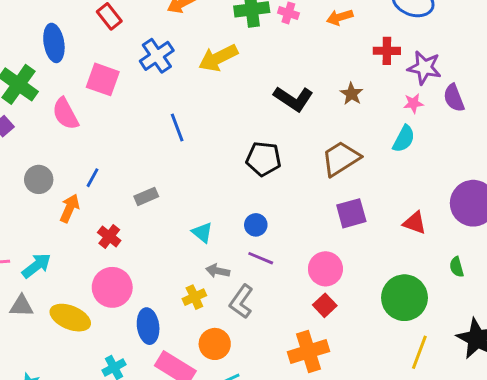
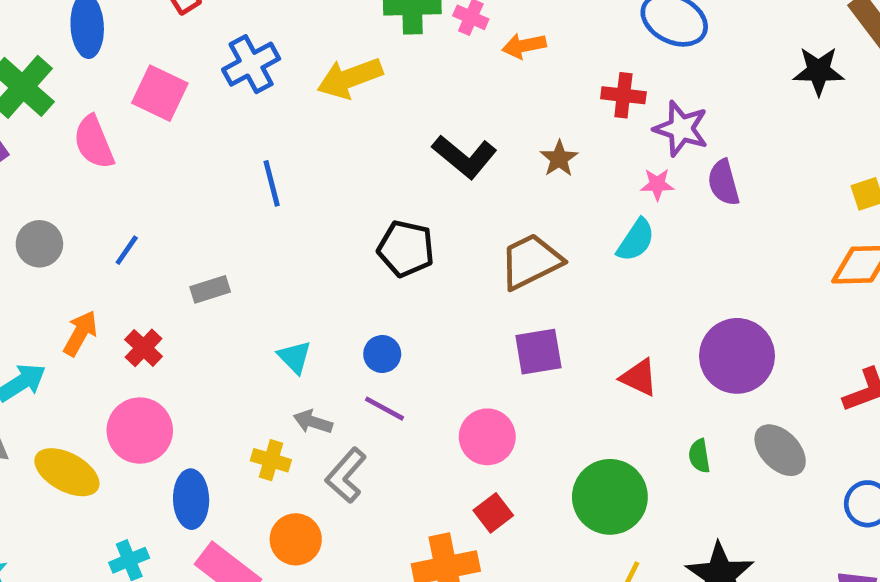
orange arrow: (340, 17) -> (524, 46), moved
orange arrow: (70, 208) -> (80, 333), moved
yellow cross: (194, 297) -> (271, 460), turned 35
red square: (325, 305) -> (493, 513), moved

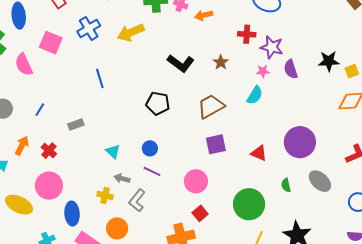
black star: (819, 71) -> (329, 61), moved

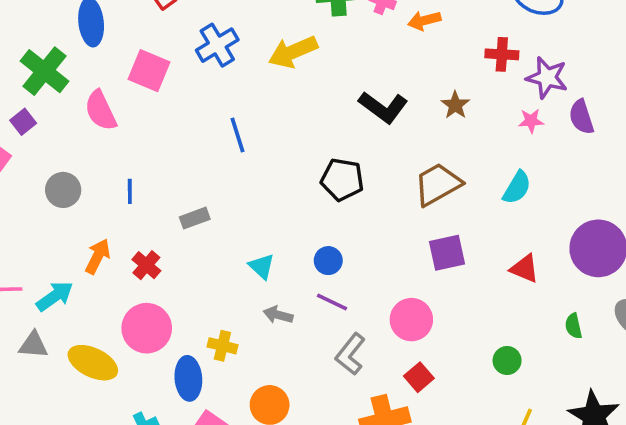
cyan semicircle: (255, 95) -> (517, 188), moved
blue line: (40, 110) -> (130, 191), turned -32
yellow cross: (105, 195) -> (222, 346), moved
gray L-shape: (137, 200) -> (350, 354), moved
green circle: (249, 204) -> (507, 360), size x0.5

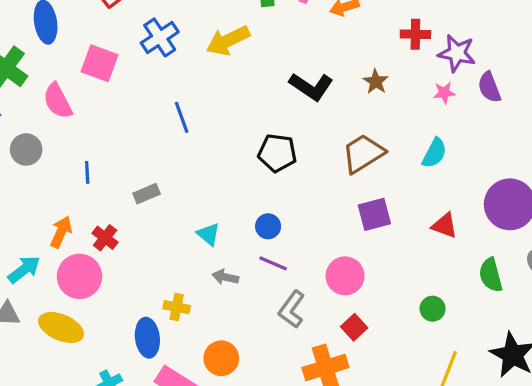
gray circle: (63, 190) -> (26, 150), moved
green semicircle: (574, 326) -> (491, 275), size x1.5
pink circle: (147, 328) -> (80, 276), moved

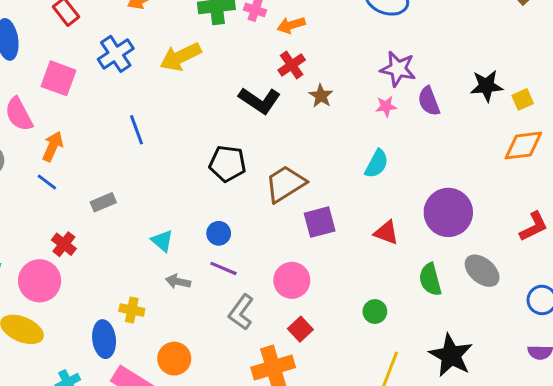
red cross: (415, 34) -> (292, 65), moved, turned -36
brown trapezoid: (363, 153) -> (285, 184), moved
blue line: (87, 172) -> (47, 182), turned -50
orange arrow: (61, 232) -> (53, 146), moved

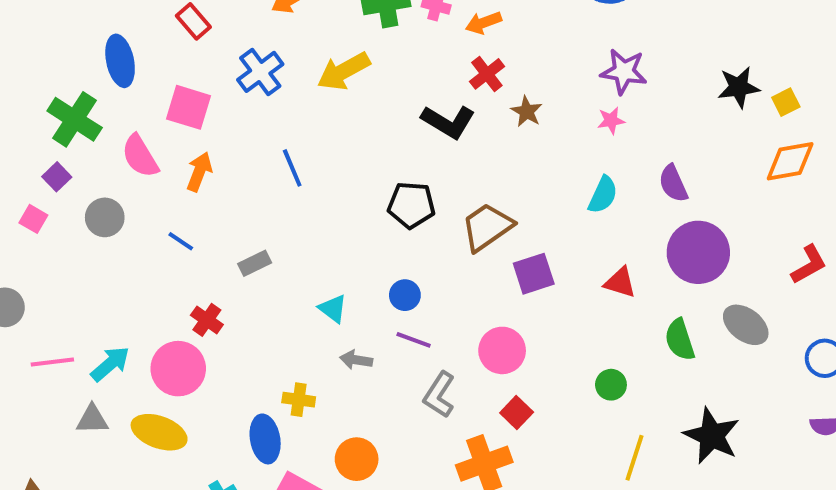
purple semicircle: (429, 101) -> (673, 183), moved
orange arrow: (53, 146) -> (199, 172), moved

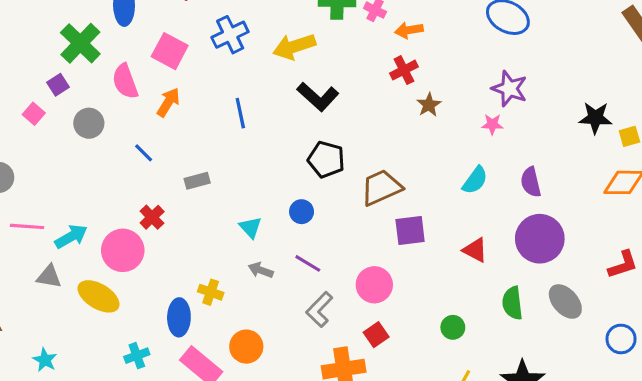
black L-shape: (448, 122) -> (318, 97), moved
blue circle: (405, 295) -> (302, 212), moved

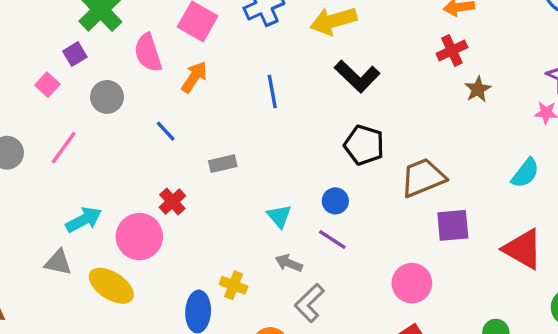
pink line: (27, 226) -> (64, 148), moved, turned -60
red triangle: (475, 250) -> (523, 249), size x1.5
purple line: (308, 263) -> (332, 240), moved
gray L-shape: (319, 309) -> (309, 303), moved

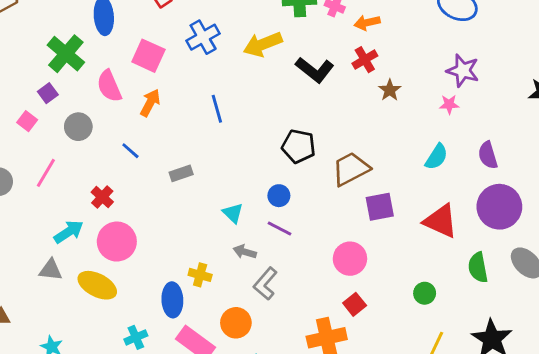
black L-shape: (357, 76) -> (315, 70), moved
red cross: (172, 202) -> (102, 197), moved

